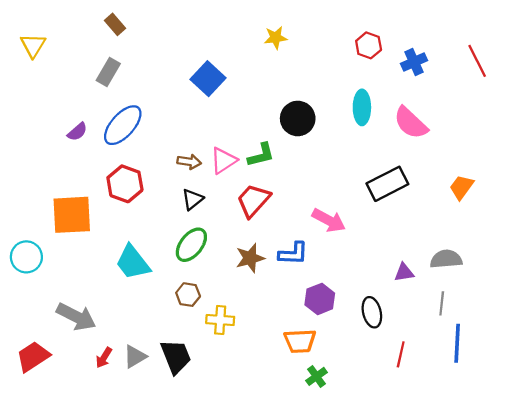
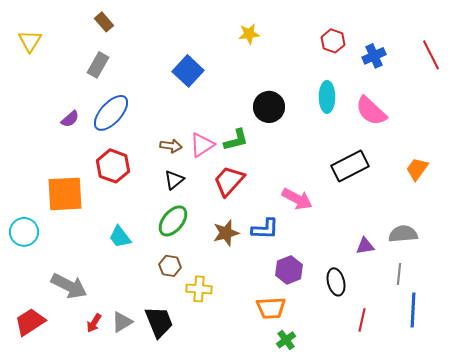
cyan trapezoid: (133, 262) -> (120, 237), size x0.7

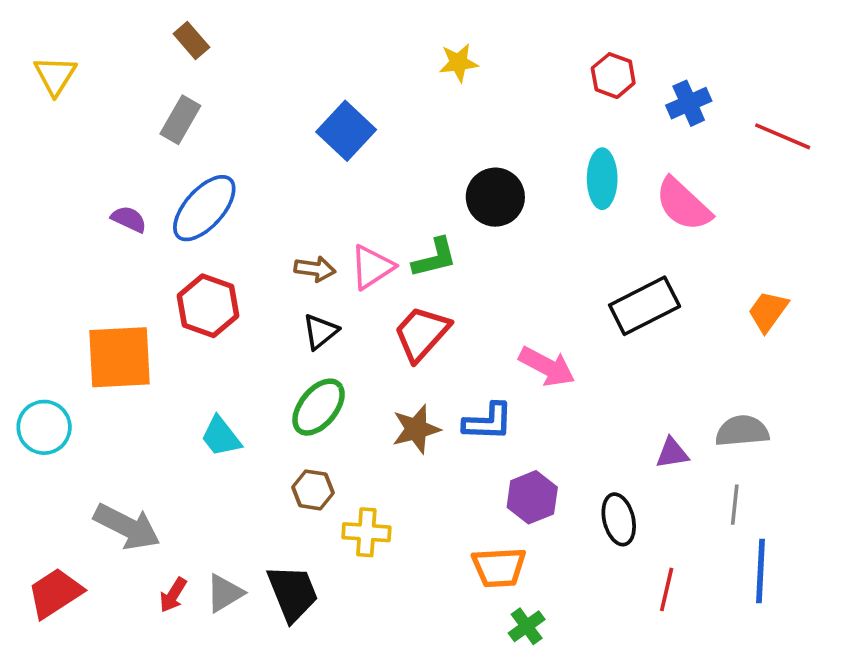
red line: (431, 55) -> (783, 136), moved, turned -40
purple semicircle: (70, 119) -> (129, 219), turned -114

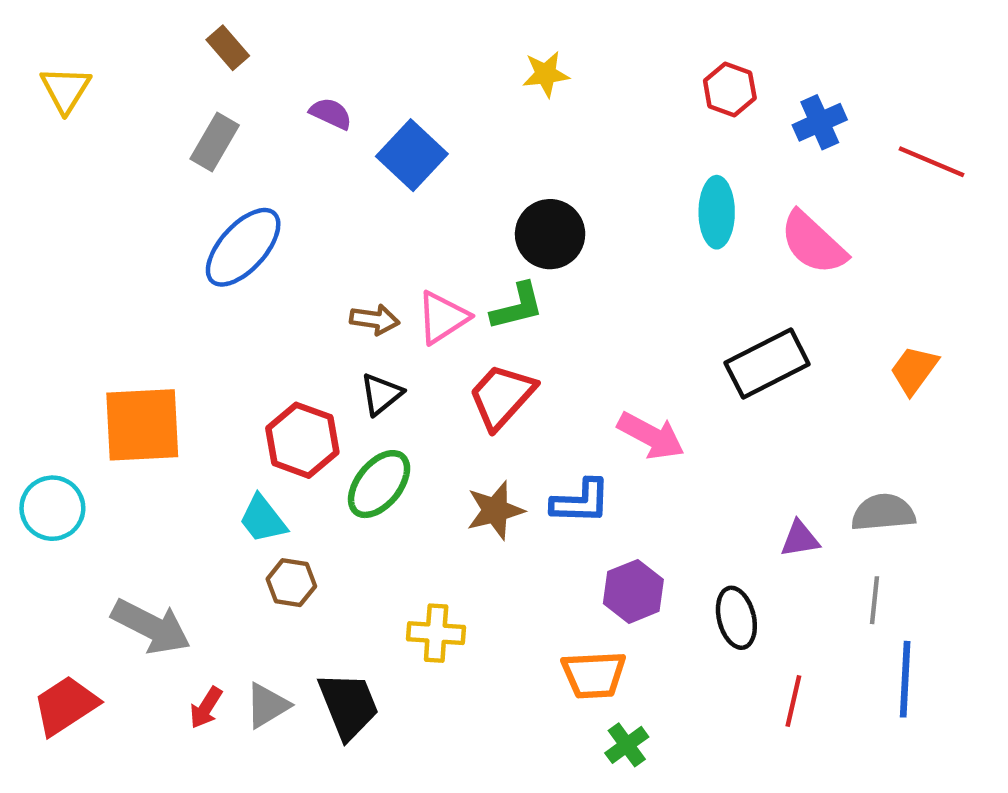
black circle: (495, 197) -> (550, 234), moved
purple semicircle: (129, 219) -> (331, 114), moved
red hexagon: (208, 306) -> (302, 440), moved
brown hexagon: (313, 490) -> (291, 583), moved

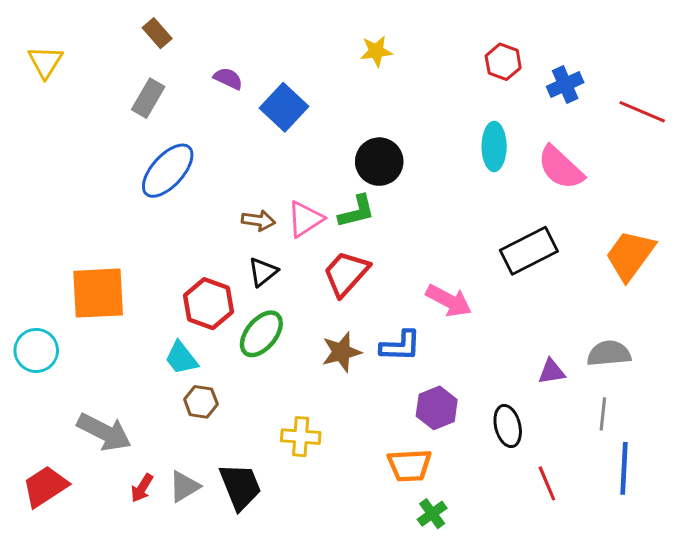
orange trapezoid: (914, 370) -> (630, 255), size x1.5
red line: (793, 701) -> (547, 483), turned -36

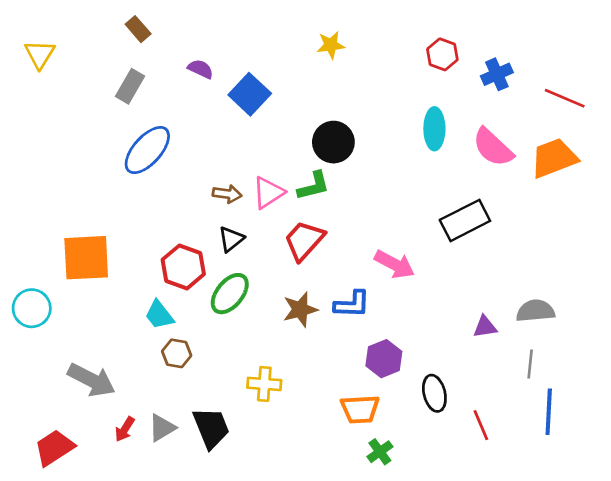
orange trapezoid: (630, 255) -> (554, 158), moved, turned 33
black ellipse: (508, 426) -> (434, 393), moved
red trapezoid: (45, 486) -> (54, 448), moved

